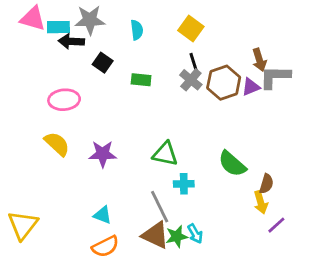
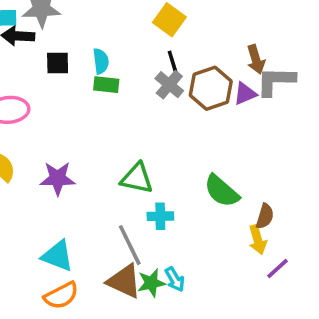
cyan semicircle: (137, 30) -> (101, 61), moved
black square: (103, 63) -> (58, 63), turned -36
cyan triangle: (103, 215) -> (58, 256), size x1.4

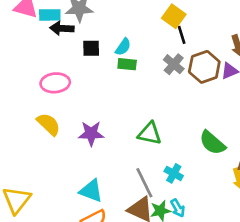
cyan semicircle: (101, 61) -> (123, 47), turned 42
black line: (173, 63) -> (182, 35), moved
cyan cross: (160, 216) -> (174, 173), moved, turned 30

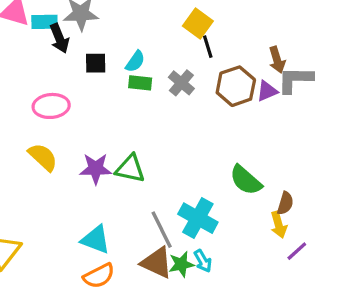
black arrow: (62, 28) -> (59, 38), turned -115
gray cross: (174, 64) -> (181, 83), moved
green triangle: (150, 133) -> (130, 169), moved
cyan cross: (174, 173) -> (198, 218), size x1.6

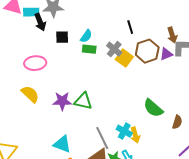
yellow square: (198, 24) -> (124, 58), moved
cyan cross: (198, 218) -> (124, 131), size x0.7
yellow arrow: (279, 225) -> (135, 135), moved

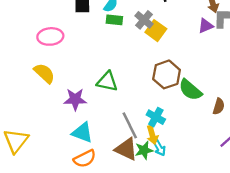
brown hexagon: (147, 51) -> (167, 74), moved
purple star: (62, 101) -> (75, 99), moved
yellow arrow: (135, 135) -> (152, 135), moved

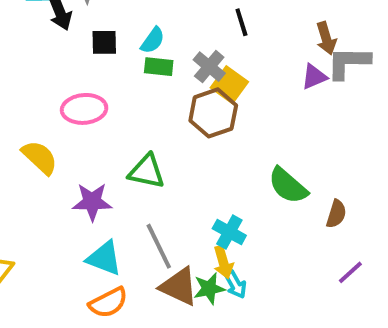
pink ellipse: (50, 36) -> (84, 109), moved
brown hexagon: (167, 74) -> (213, 113), moved
gray line: (130, 125) -> (159, 246), moved

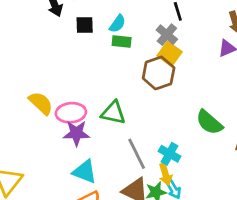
gray cross: (209, 67) -> (167, 35), moved
pink ellipse: (84, 109) -> (71, 113), moved
gray line: (159, 246) -> (137, 154), moved

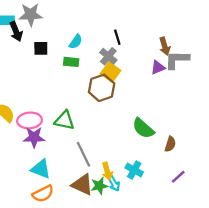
cyan semicircle: (118, 24) -> (76, 42), moved
cyan cross: (170, 154) -> (134, 170), moved

